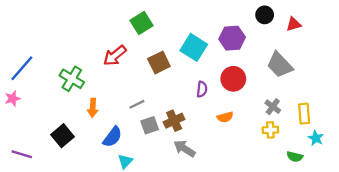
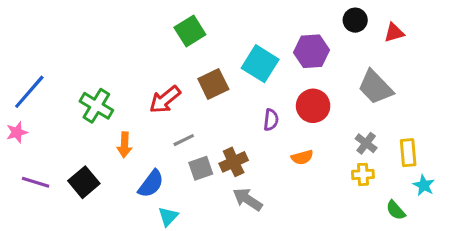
red arrow: (115, 56) -> (165, 100), moved
purple line: (22, 154) -> (36, 182), moved
green semicircle: (295, 157) -> (396, 210), turned 35

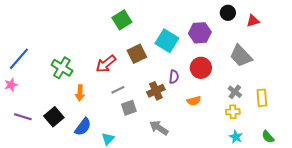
brown cross: (234, 162) -> (156, 91), moved
blue semicircle: (151, 184) -> (83, 127), moved
cyan star: (424, 185) -> (236, 137), moved
green semicircle: (396, 210) -> (268, 137), moved

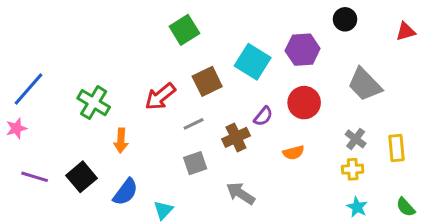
red triangle: (253, 21) -> (406, 31), moved
purple semicircle: (174, 77) -> (263, 116), turned 32
gray line: (118, 90) -> (194, 124), moved

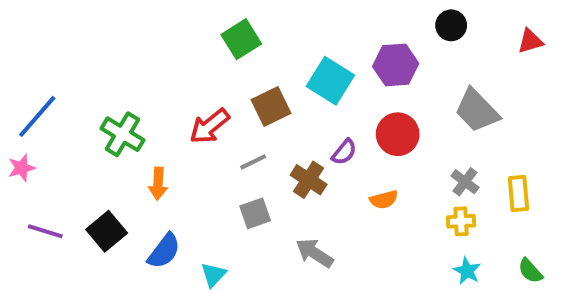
brown cross: (236, 137) -> (309, 180), turned -32

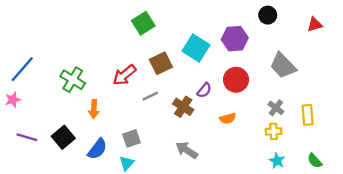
gray square: (255, 213) -> (131, 138), moved

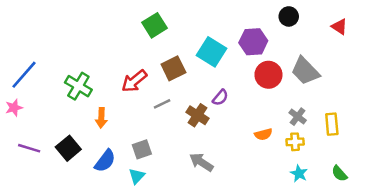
red triangle: (315, 25) -> (339, 27), turned 49
red circle: (236, 80) -> (268, 75), moved
orange semicircle: (228, 118) -> (263, 134), moved

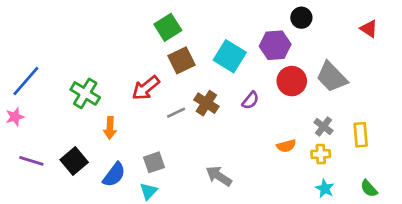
black circle: (289, 16) -> (301, 18), moved
brown square: (173, 68) -> (182, 60), moved
purple semicircle: (220, 98) -> (250, 100), moved
brown cross: (198, 115) -> (206, 103), moved

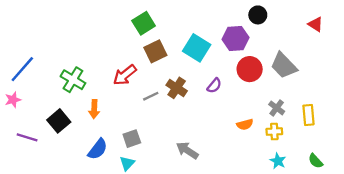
black square: (74, 161) -> (59, 121), moved

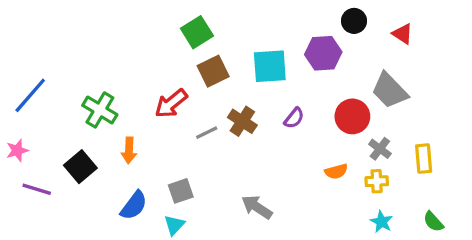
red triangle: (316, 24) -> (403, 34), moved
cyan square: (197, 48) -> (270, 66), turned -36
red circle: (250, 69) -> (352, 116), moved
pink star: (13, 100) -> (17, 150), moved

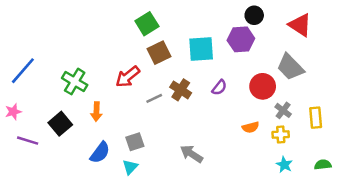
black circle: (354, 21) -> (254, 15), moved
red triangle: (403, 34) -> (300, 25), size x1.5
green semicircle: (433, 222) -> (323, 165), turned 126

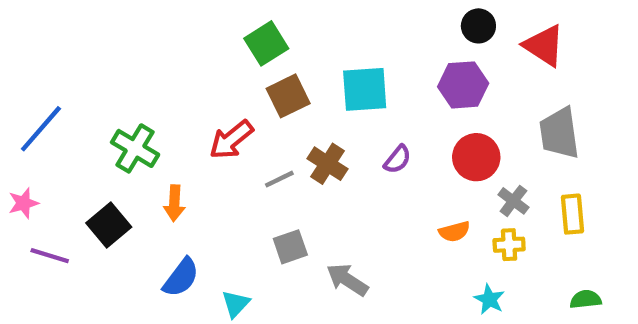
black circle: (254, 15) -> (478, 26), moved
purple hexagon: (241, 39) -> (463, 85), moved
gray trapezoid: (290, 67) -> (559, 133), moved, turned 36
gray square: (135, 142) -> (290, 247), moved
cyan star: (284, 165) -> (489, 299), moved

